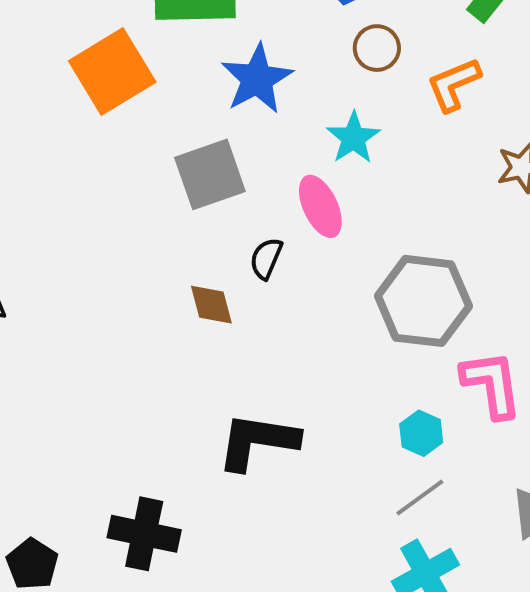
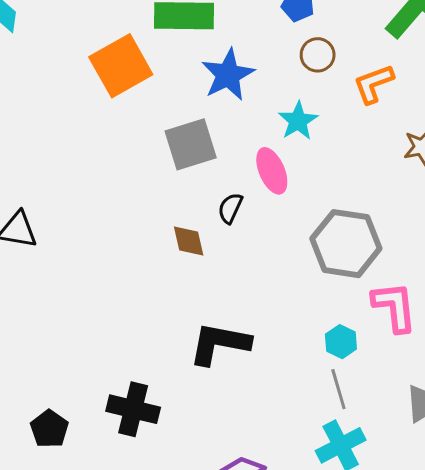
gray line: (420, 498) -> (338, 389), turned -72

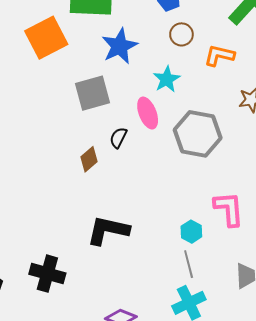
orange L-shape: (374, 84) -> (219, 55), turned 32
brown diamond: (189, 241) -> (89, 159), turned 60
gray hexagon: (346, 244) -> (198, 134), moved

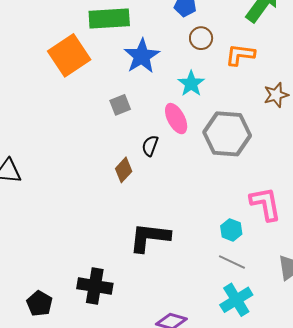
gray square: (93, 93) -> (120, 105), size x0.6
gray line: (189, 264) -> (232, 262), turned -44

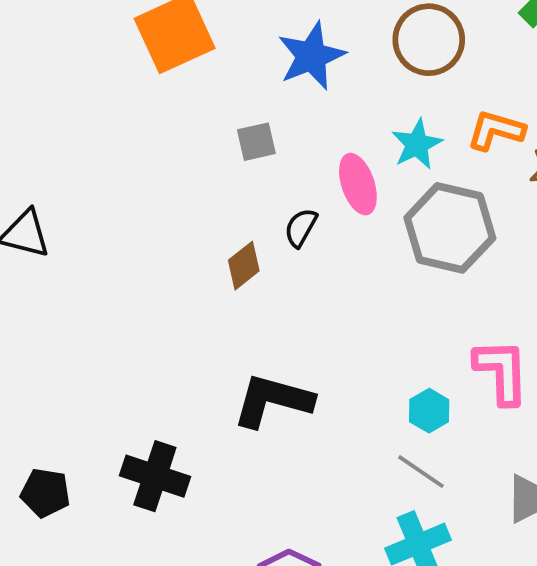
brown circle: (201, 38) -> (429, 40), size x1.6
orange L-shape: (240, 55) -> (496, 130), moved
cyan star: (191, 84) -> (417, 144), moved
black pentagon: (39, 303) -> (45, 493), turned -30

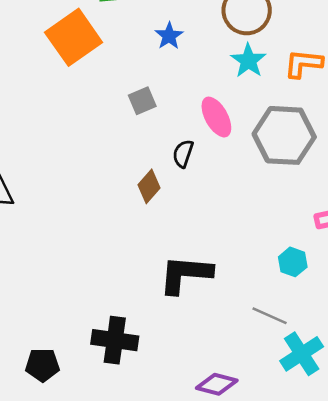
blue star: (311, 56) -> (169, 36), size x0.6
cyan star: (417, 144) -> (248, 61), moved
gray line: (421, 472) -> (270, 316), moved

